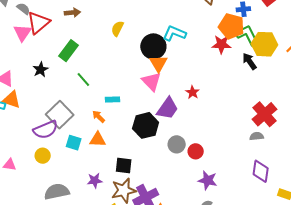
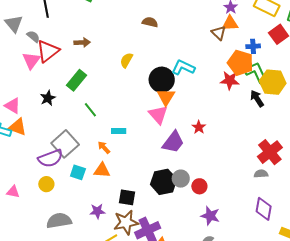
black hexagon: (146, 125) -> (164, 182), moved

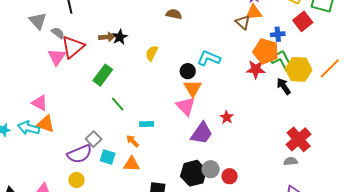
black circle: (162, 80) -> (188, 71), size x0.6
black star: (48, 98) -> (120, 37), moved
gray square: (65, 144) -> (94, 139), size x0.6
cyan square: (78, 172) -> (108, 157), moved

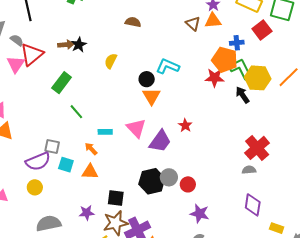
brown triangle: (243, 22) -> (193, 23), moved
pink triangle: (186, 106) -> (136, 128), moved
gray square: (94, 139) -> (52, 147), turned -35

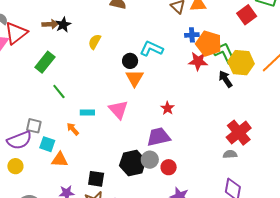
blue cross: (237, 43) -> (192, 35), moved
purple trapezoid: (160, 141) -> (159, 137), moved, turned -140
orange triangle: (90, 172) -> (60, 160), moved

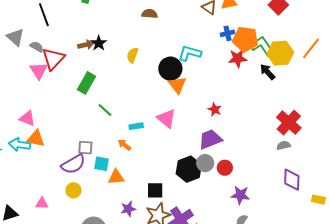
black circle: (130, 61) -> (170, 69), size x1.5

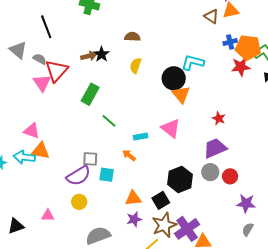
brown semicircle: (150, 14) -> (132, 37), moved
black hexagon: (189, 169) -> (180, 179), moved
orange triangle: (116, 177) -> (133, 198), moved
black square: (155, 190) -> (161, 200), turned -30

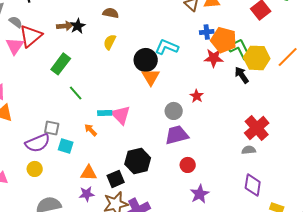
red star: (219, 118) -> (197, 96), moved
pink triangle: (171, 128) -> (121, 115), moved
gray circle: (210, 172) -> (174, 111), moved
purple star: (246, 203) -> (200, 194), turned 30

